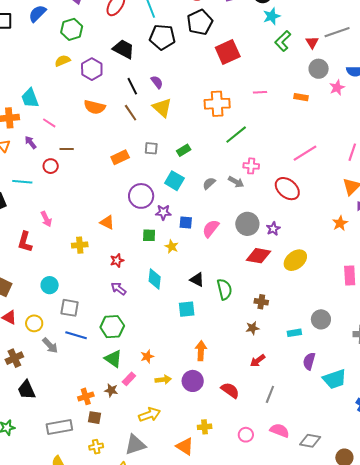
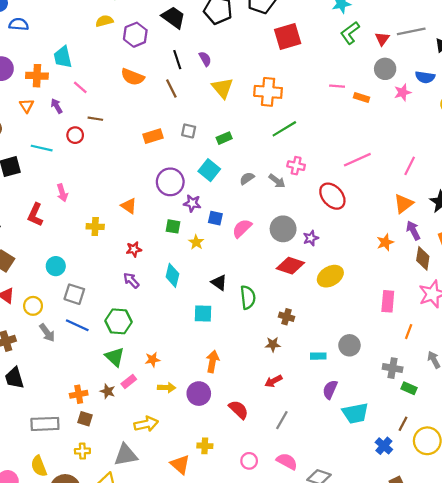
pink line: (260, 92) -> (337, 86), moved
yellow triangle: (162, 108) -> (223, 88), moved

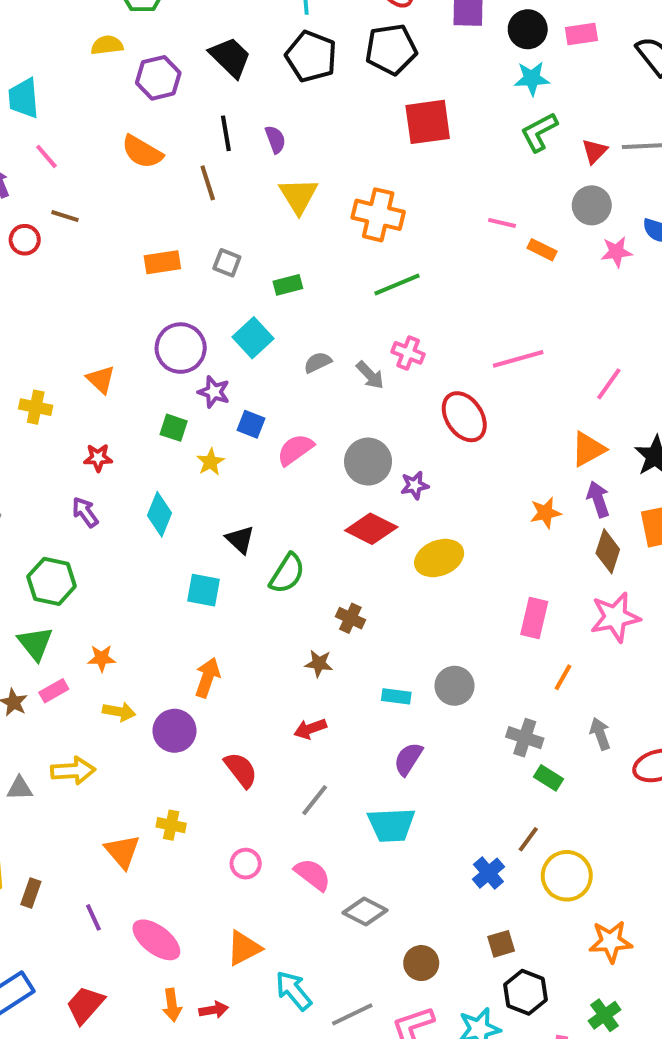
green semicircle: (248, 297) -> (287, 574), turned 30
cyan trapezoid: (355, 413) -> (391, 825), moved
gray triangle: (126, 455) -> (20, 788), moved, size x0.6

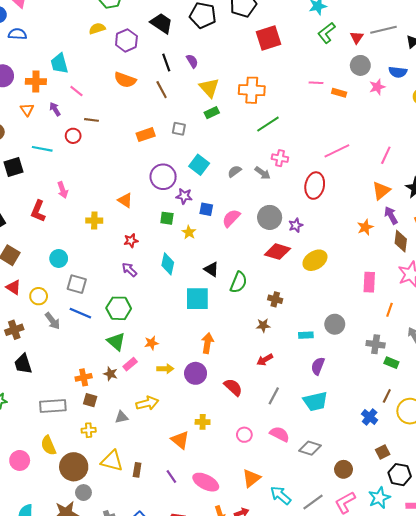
green rectangle: (288, 285) -> (212, 113), moved
red ellipse: (464, 417) -> (315, 186), turned 55
cyan square: (204, 590) -> (197, 299), size x1.4

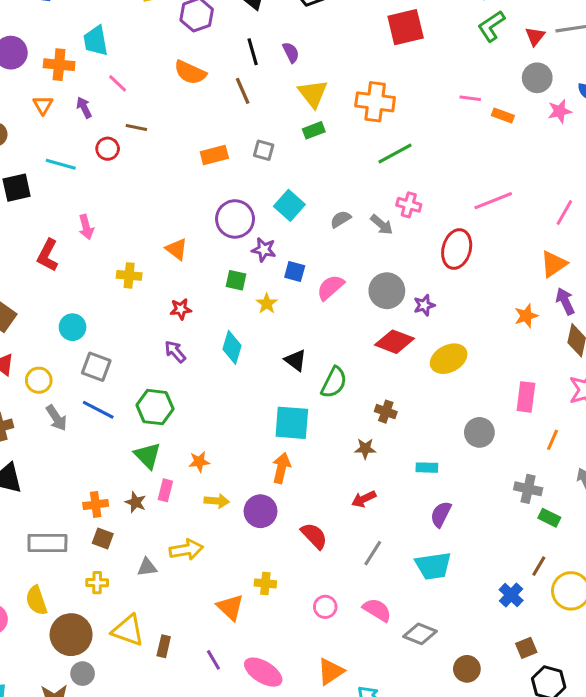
cyan square: (197, 299) -> (292, 423), moved
gray circle: (335, 324) -> (479, 432), moved
pink rectangle: (130, 364) -> (165, 490), turned -40

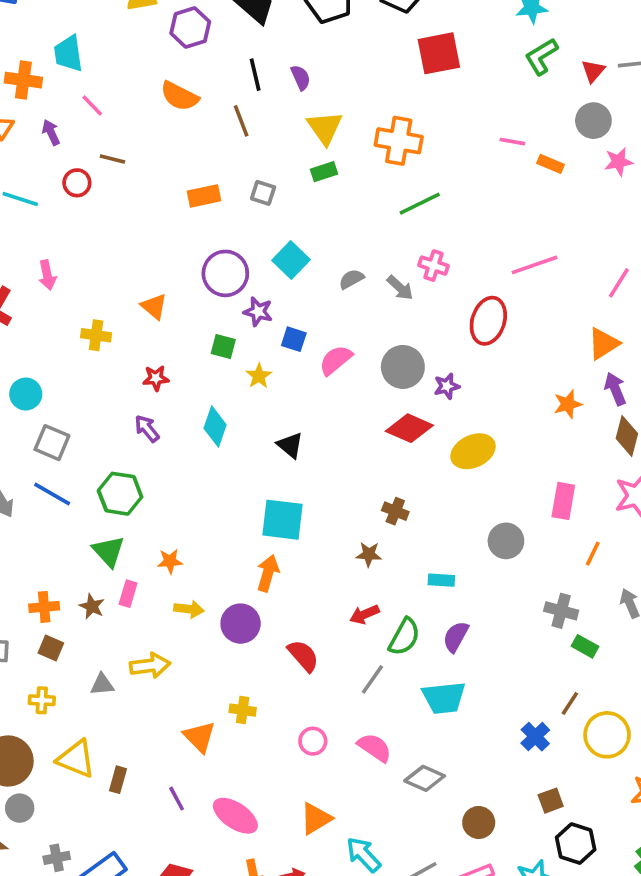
green semicircle: (334, 382) -> (404, 637), moved

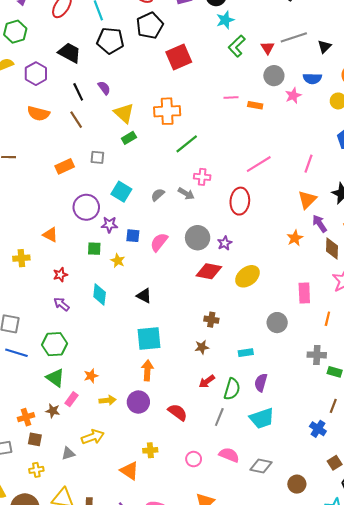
pink rectangle: (128, 594) -> (71, 399), turned 32

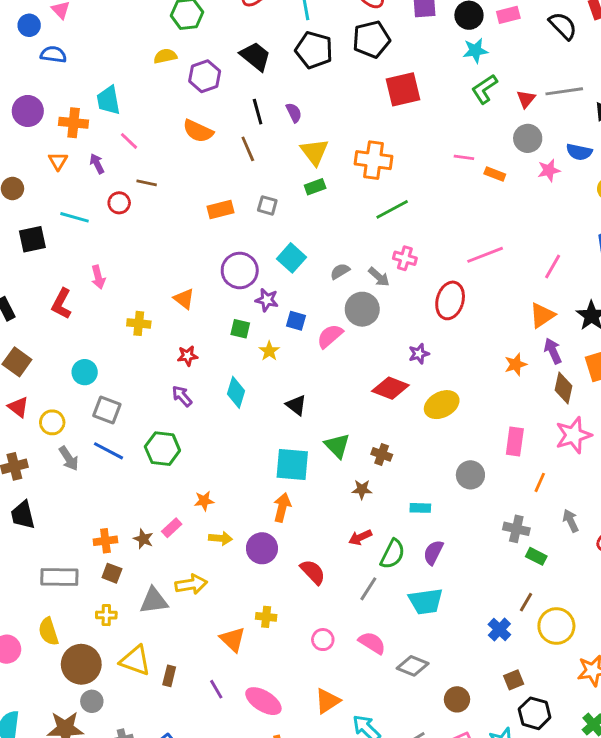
gray circle: (198, 238) -> (362, 309), moved
green triangle: (55, 378) -> (337, 446), moved
gray triangle: (68, 453) -> (154, 601), size x1.5

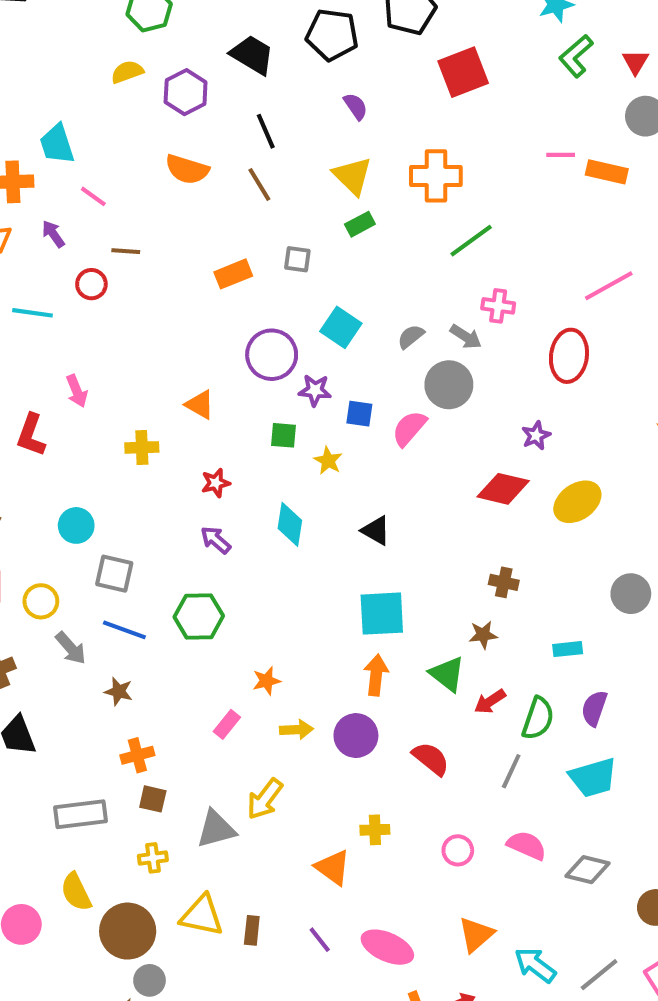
purple semicircle: (294, 113) -> (356, 106), moved
orange rectangle: (495, 174) -> (607, 172), size x1.4
green triangle: (337, 446) -> (447, 674), moved
brown star: (143, 539) -> (119, 691), moved
yellow arrow: (191, 584) -> (265, 799), turned 144

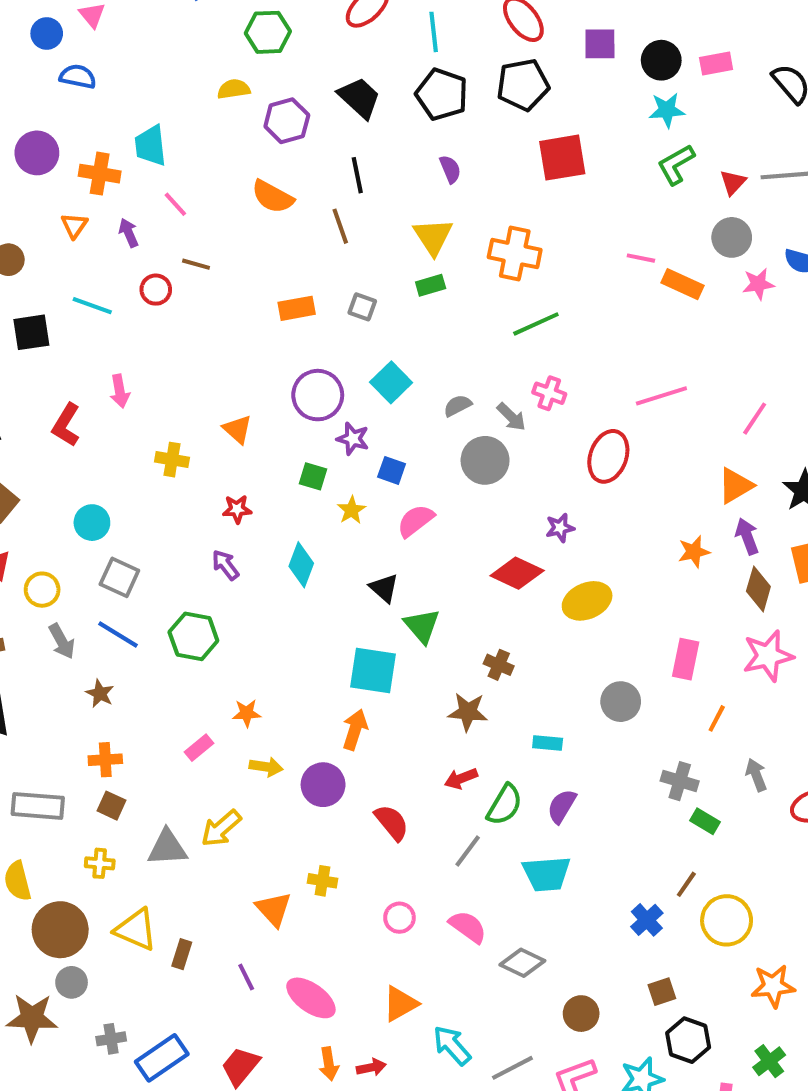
pink semicircle: (409, 428) -> (416, 521), moved
brown star: (483, 635) -> (468, 712), size x1.4
green triangle: (447, 674) -> (422, 626), moved

